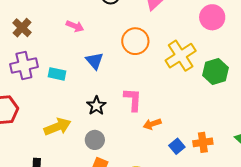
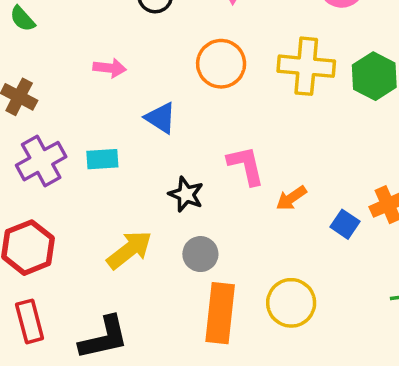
yellow cross: (181, 56) -> (306, 66), turned -36

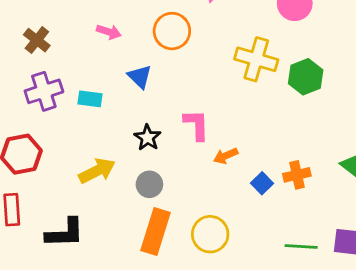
orange circle: (221, 64) -> (172, 31), moved

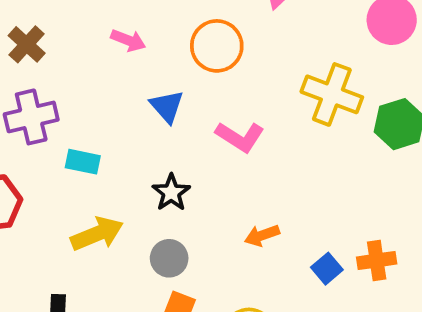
cyan rectangle: (90, 99) -> (83, 162), moved
pink L-shape: (196, 125) -> (240, 137), moved, turned 120
orange arrow: (226, 156) -> (262, 235), moved

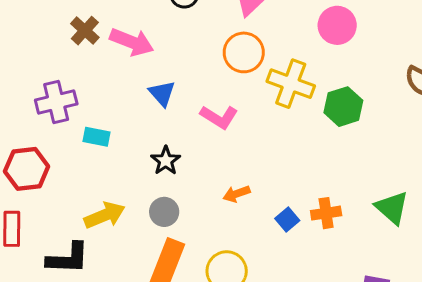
pink arrow: (128, 40) -> (132, 42), size x1.6
brown cross: (27, 44) -> (85, 31), moved
orange circle: (217, 46) -> (244, 52), moved
yellow arrow: (97, 234) -> (105, 215), moved

